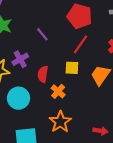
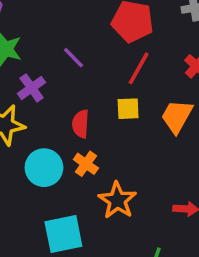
purple cross: (20, 59) -> (32, 88), moved
orange cross: (58, 91) -> (86, 164), moved

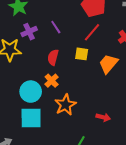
purple line: (74, 58) -> (56, 27), moved
cyan circle: (44, 168) -> (31, 92), moved

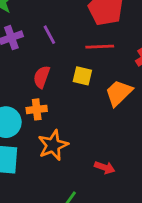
red line: (92, 32) -> (100, 47), turned 42
orange cross: (52, 81) -> (37, 109), turned 32

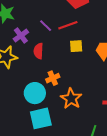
red line: (100, 47) -> (68, 25), moved
red semicircle: (42, 77) -> (38, 51), moved

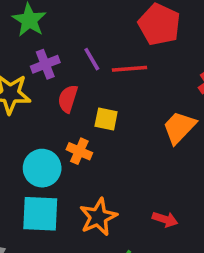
yellow square: (76, 46) -> (106, 119), moved
orange cross: (53, 78) -> (79, 151), turned 32
orange star: (71, 99) -> (98, 217), moved

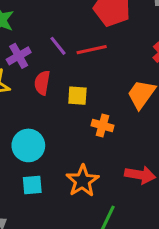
orange cross: (79, 151) -> (102, 126), moved
cyan square: (40, 214) -> (32, 185), size x0.6
red arrow: (165, 219) -> (140, 175), size x1.4

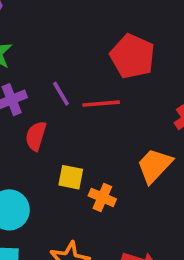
yellow square: (77, 96) -> (71, 177), moved

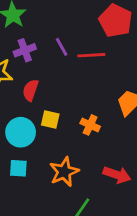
red semicircle: (36, 136) -> (30, 90), moved
yellow square: (71, 177) -> (50, 119), moved

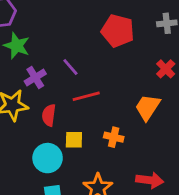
red line: (91, 55) -> (86, 96), moved

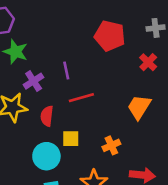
purple line: (70, 67) -> (66, 71), turned 30
red cross: (166, 69) -> (148, 62), moved
orange cross: (114, 137) -> (111, 145), moved, turned -36

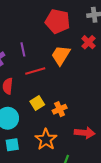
orange trapezoid: (139, 107) -> (61, 55), moved
yellow square: (71, 139) -> (37, 103), moved, turned -32

